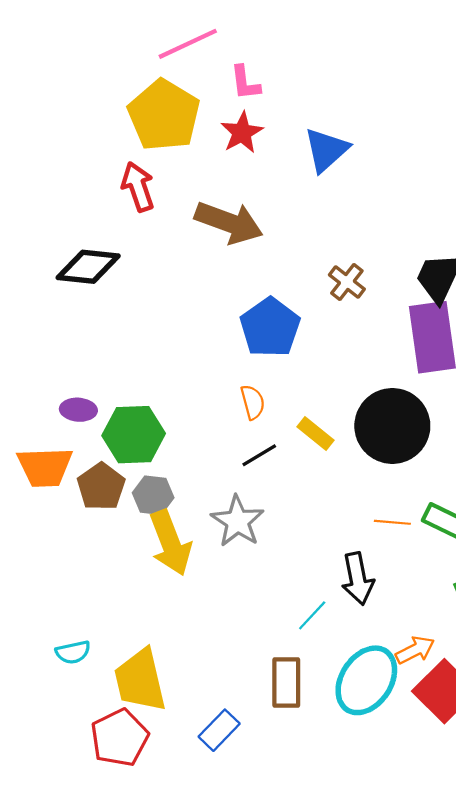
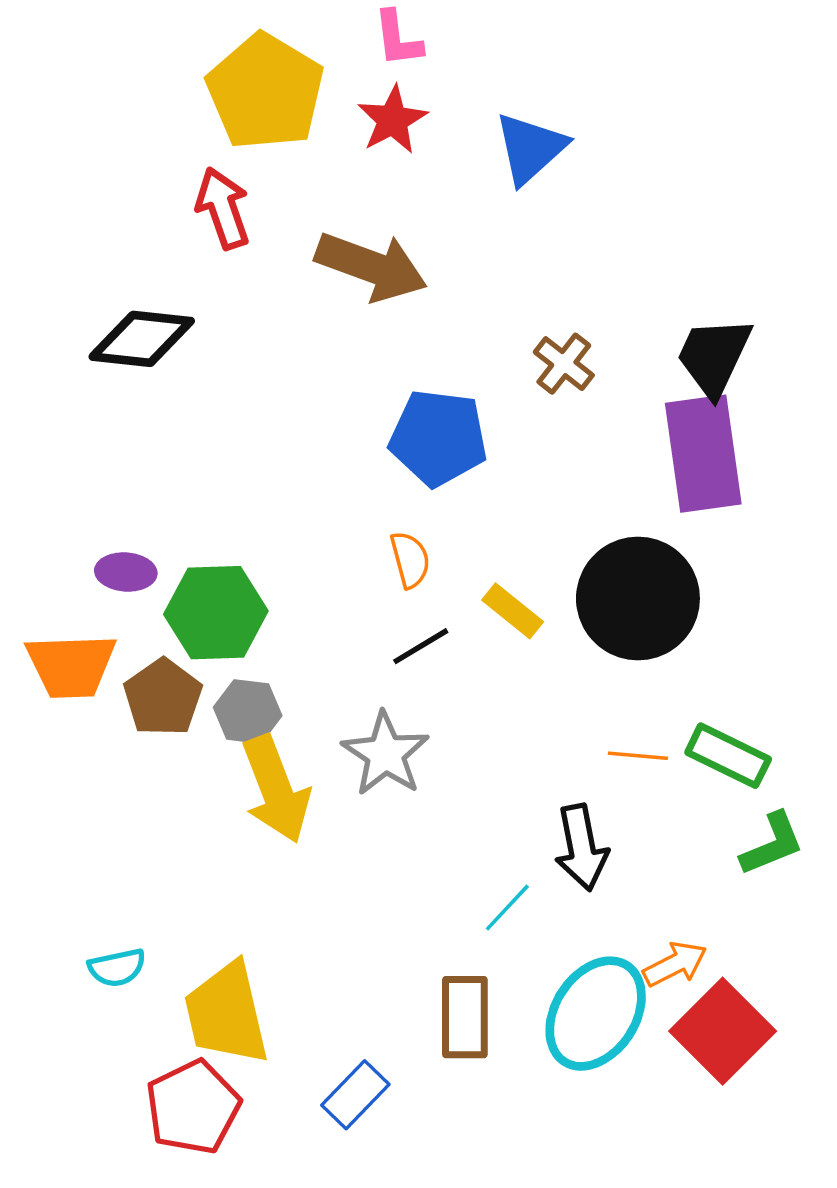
blue pentagon: (270, 327) -> (438, 438), turned -30

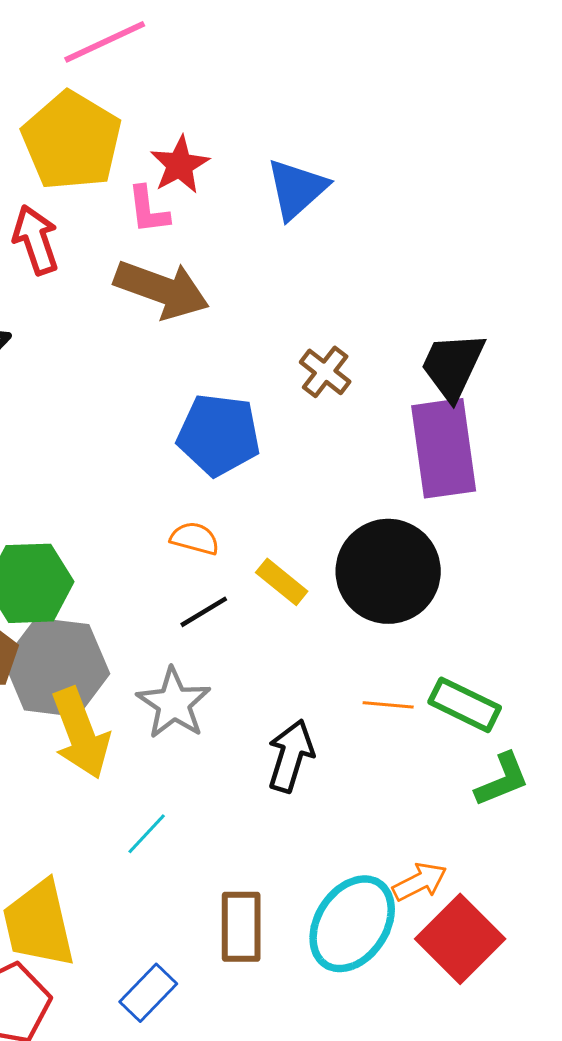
pink L-shape: (398, 39) -> (148, 210), moved
orange semicircle: (410, 560) -> (195, 538), turned -60
gray hexagon: (248, 712) -> (57, 667), size x1.8
black arrow: (581, 848) -> (291, 756), moved, turned -152
cyan line: (507, 908) -> (147, 834), moved

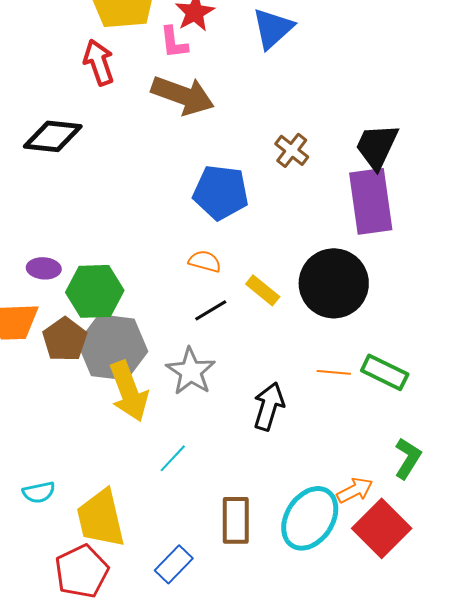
green L-shape: (502, 780) -> (408, 458), moved, turned -36

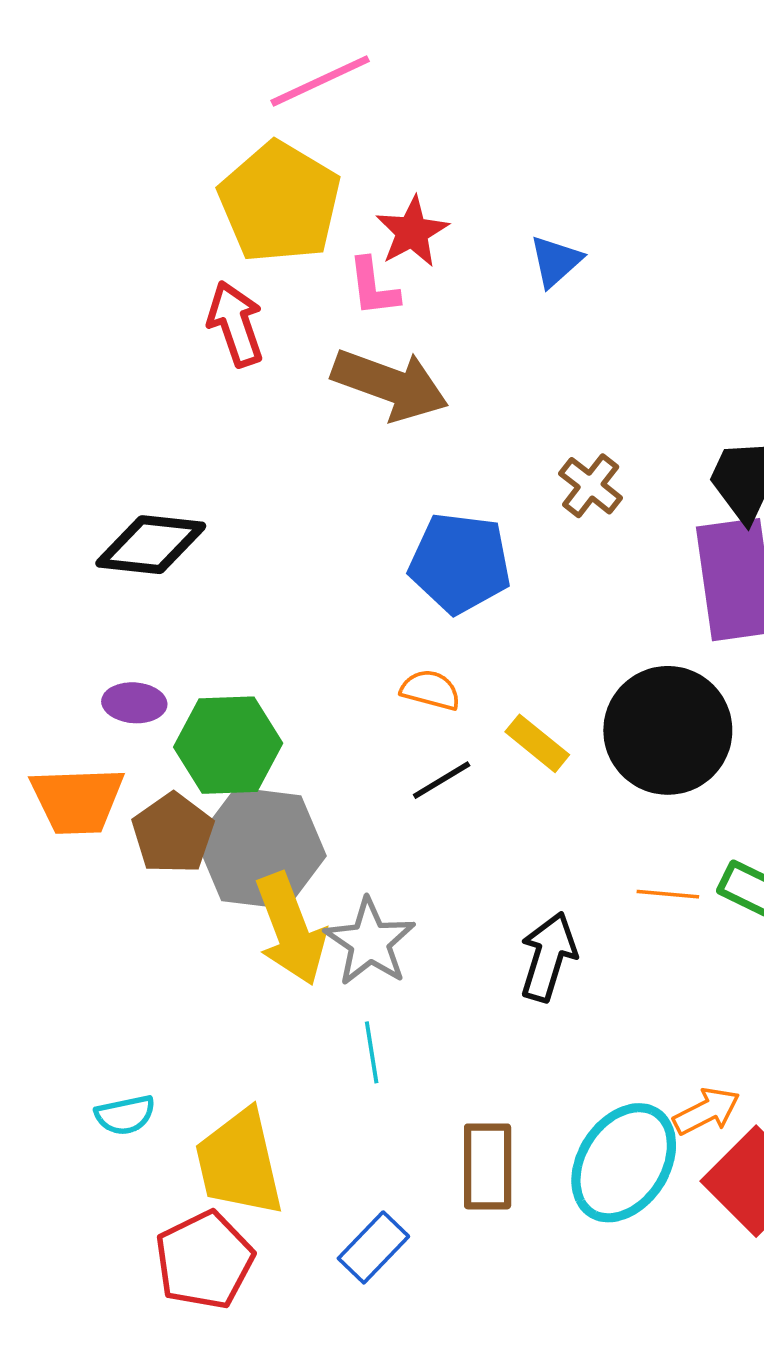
blue triangle: (273, 28) -> (556, 261), size x0.7
black diamond: (53, 136) -> (151, 545), moved
gray star: (191, 371) -> (370, 942), moved
cyan line: (173, 458) -> (372, 1052), turned -52

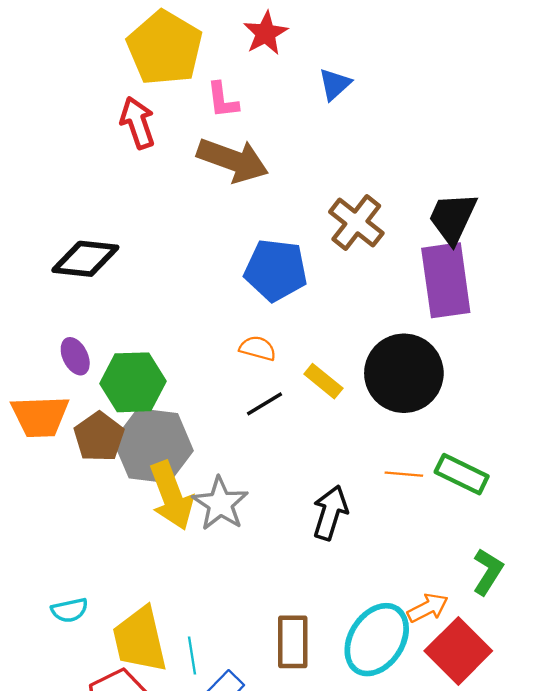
red star: (412, 232) -> (266, 33), moved
brown cross: (591, 486) -> (356, 222), size x1.4
purple ellipse: (134, 703) -> (75, 356), turned 60
cyan line: (372, 1052) -> (192, 655), moved

